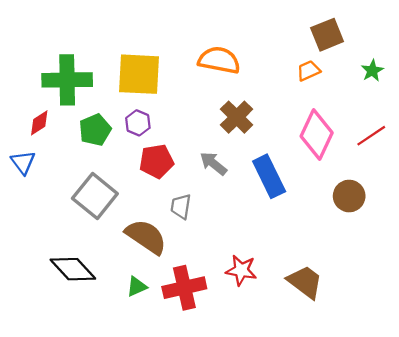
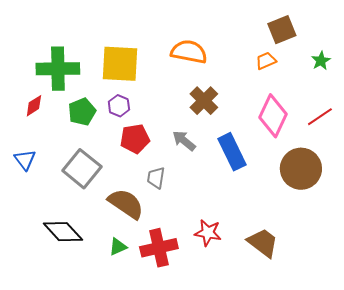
blue triangle: (23, 162) -> (25, 160), moved
brown circle: (349, 196) -> (301, 169), size x1.5

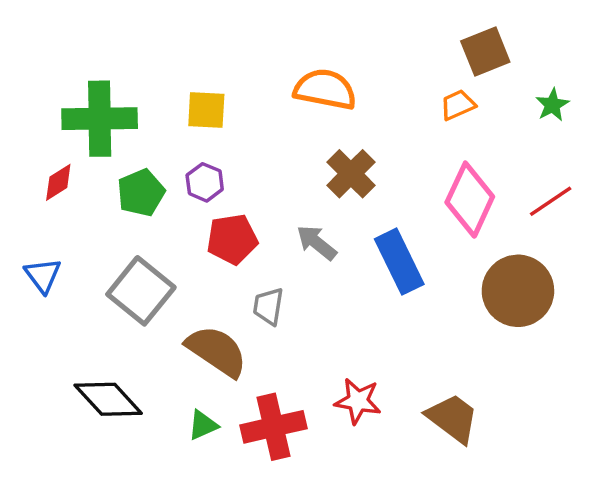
yellow square: (120, 64) -> (206, 110), size x0.6

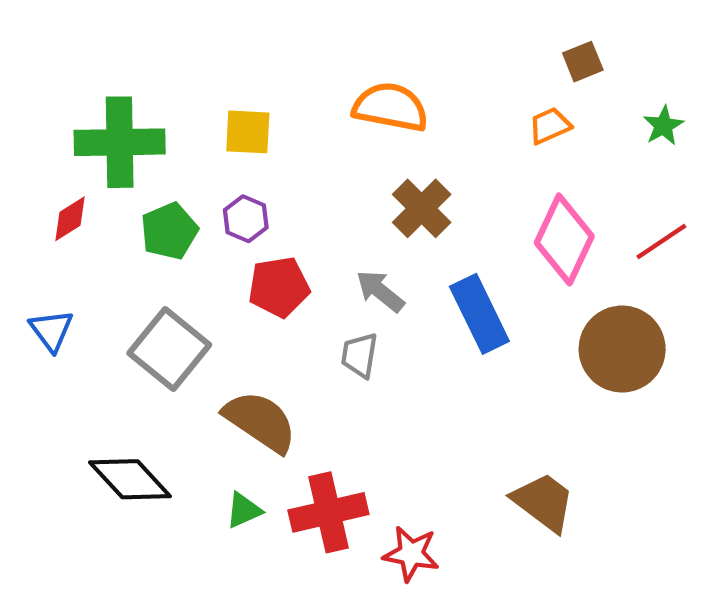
brown square: (485, 51) -> (583, 62), size x0.7
gray trapezoid: (268, 306) -> (359, 355), moved
red star: (358, 401) -> (411, 554), moved

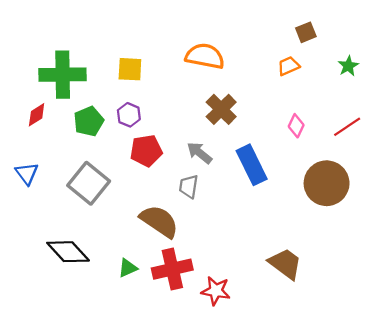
pink diamond: (564, 239) -> (296, 126), size x0.5
brown semicircle: (260, 421) -> (159, 221), moved

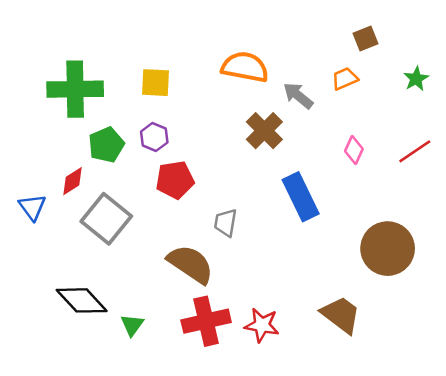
red diamond: (37, 115) -> (73, 181), moved
gray arrow: (199, 153) -> (298, 96), moved
brown circle: (327, 183) -> (388, 249), moved
green triangle: (128, 268) -> (132, 325), moved, turned -30
red star: (216, 291) -> (262, 325), moved

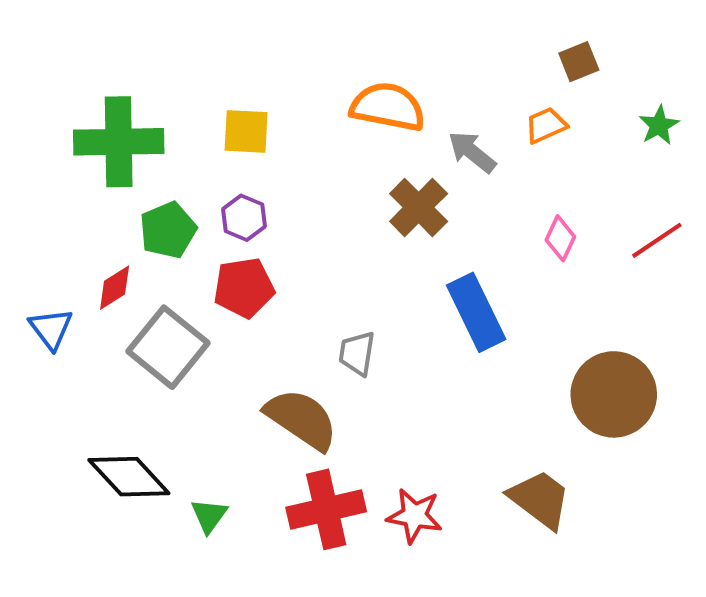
red pentagon: (175, 180) -> (244, 288), moved

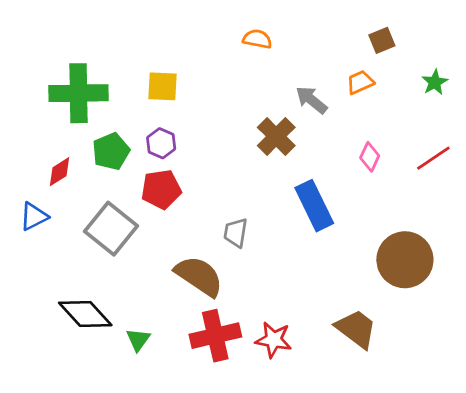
orange semicircle: (388, 107) -> (257, 39), moved, size x0.6
red diamond: (115, 288) -> (60, 172), moved
blue triangle: (51, 329) -> (34, 216), turned 40

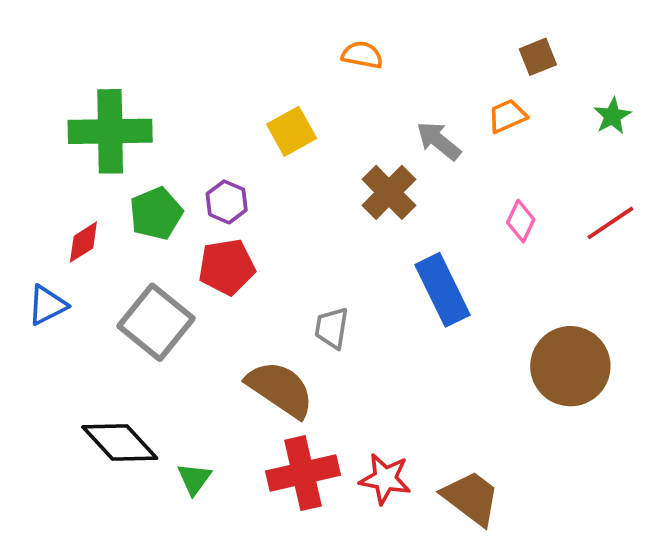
yellow square: (162, 86) -> (292, 131), moved, turned -32
brown trapezoid: (356, 329) -> (471, 498), moved

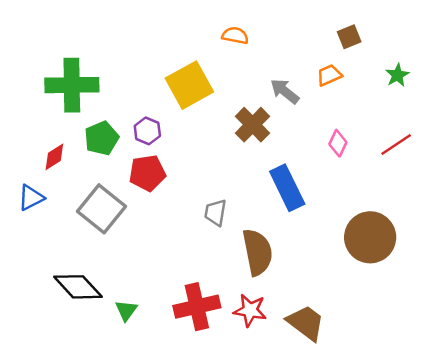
yellow square: (292, 131) -> (189, 85), size x1.5
brown semicircle: (280, 389) -> (257, 252), moved, turned 45

